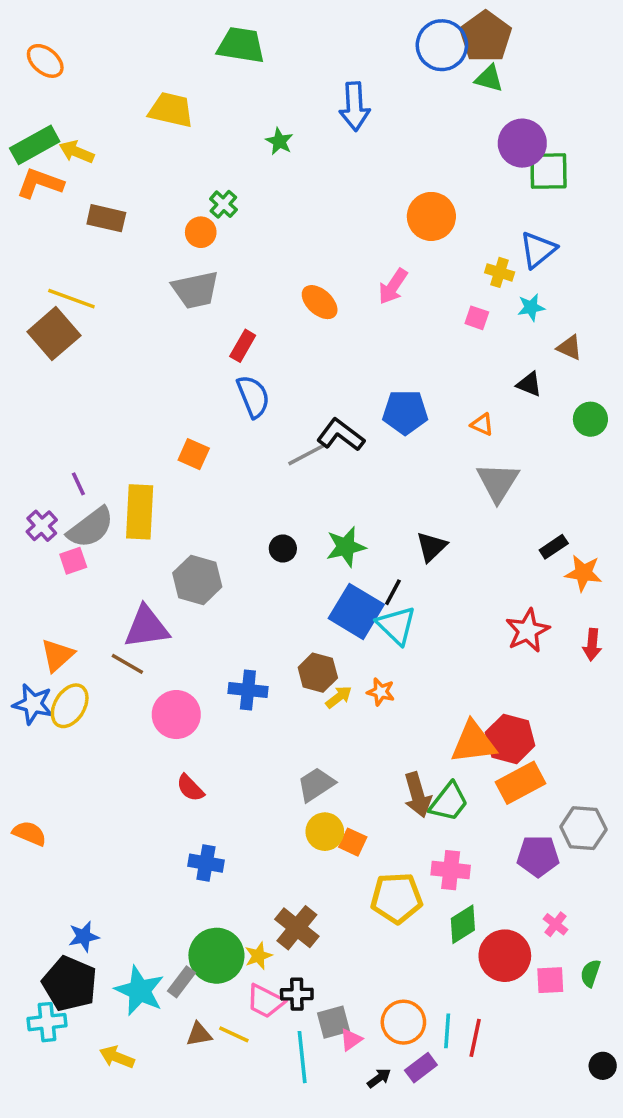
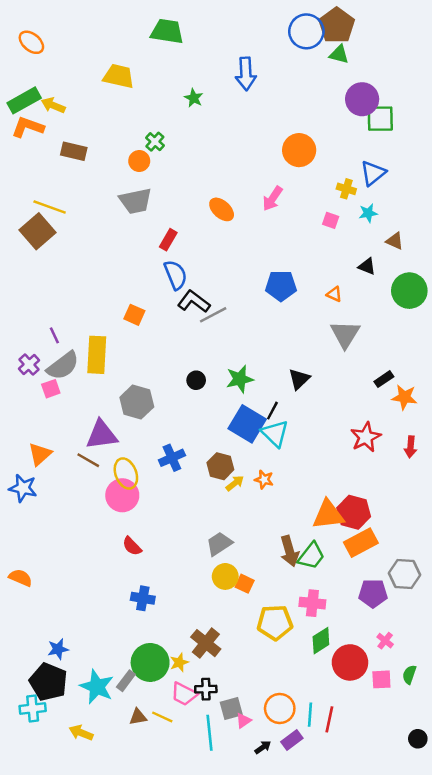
green circle: (590, 419) -> (409, 291), size x1.5
black L-shape: (341, 435) -> (194, 301), moved
blue cross: (248, 690) -> (172, 458), moved, turned -30
yellow ellipse: (70, 706) -> (126, 474), moved, turned -52

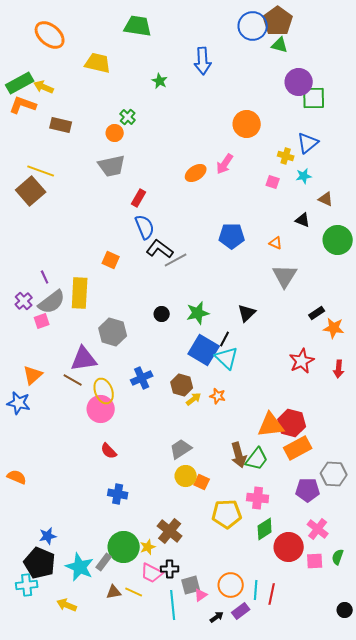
orange ellipse: (31, 42) -> (50, 35), moved, size x1.4
orange ellipse: (222, 209) -> (196, 173), moved, turned -75
pink cross: (385, 641) -> (318, 529), size x1.5

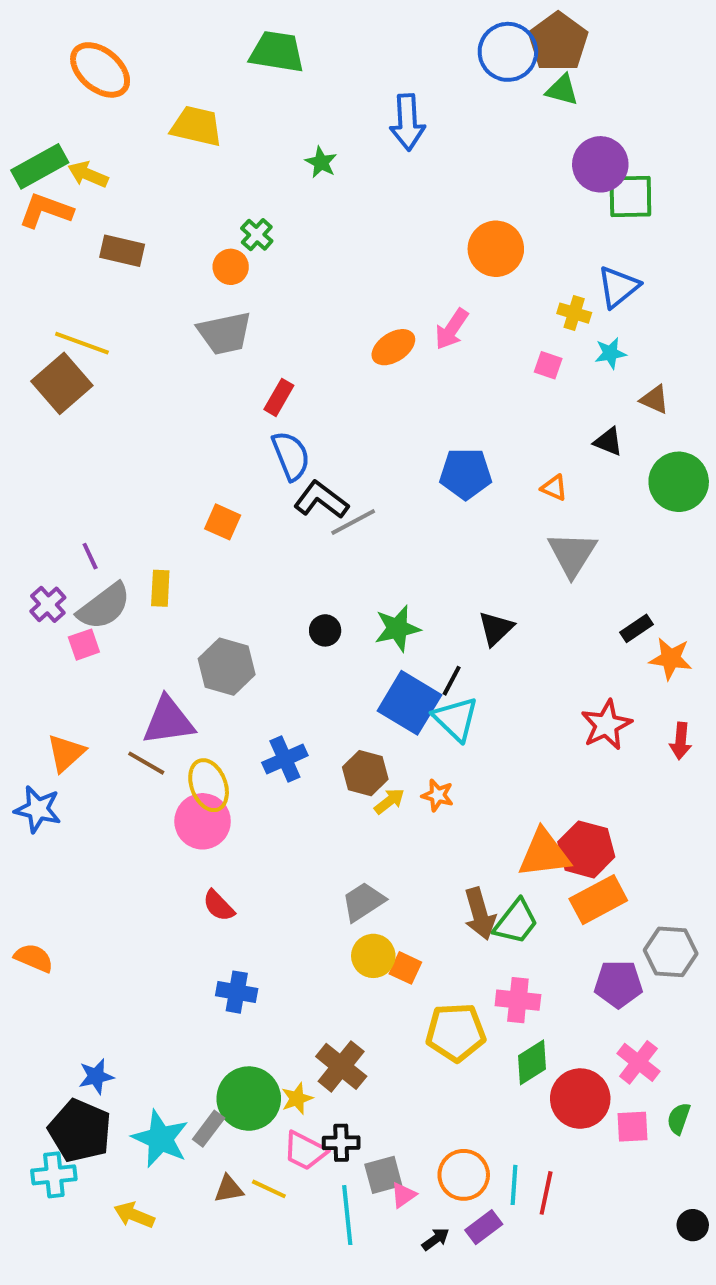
yellow rectangle: (80, 293) -> (160, 588), size x0.6

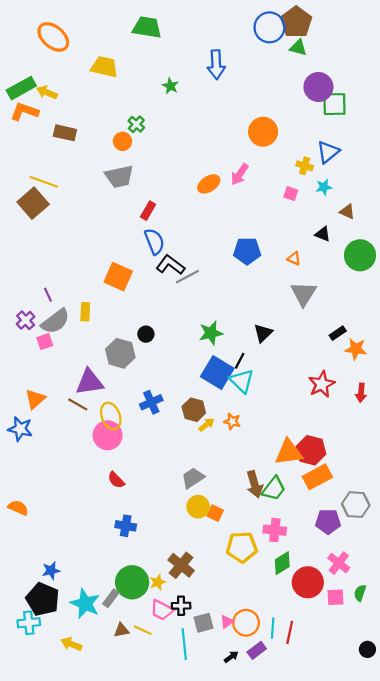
orange square: (223, 522) -> (118, 277), size x1.5
black circle: (325, 630) -> (146, 334), moved
pink triangle: (403, 1195) -> (227, 622), moved

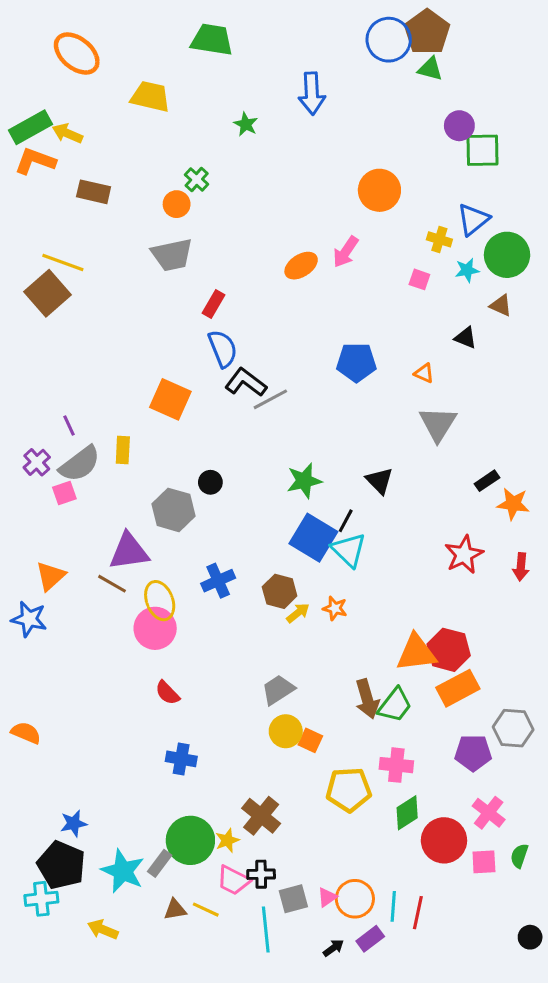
purple circle: (318, 87) -> (459, 126), size x0.7
green circle: (360, 255) -> (507, 255), moved
black triangle: (263, 333) -> (379, 481), turned -30

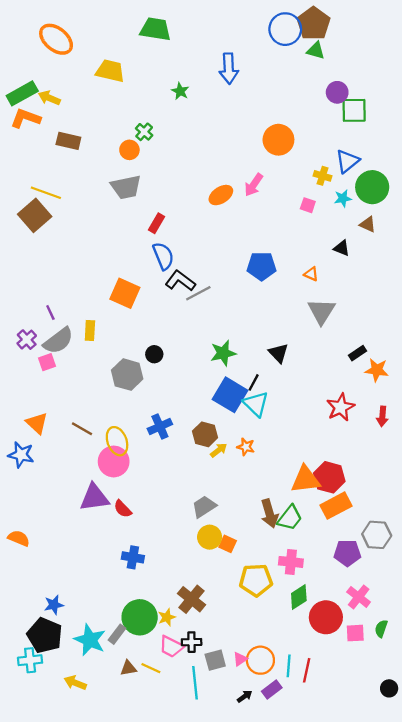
purple triangle: (129, 551) -> (94, 498), moved
orange triangle: (51, 576) -> (37, 423), turned -35

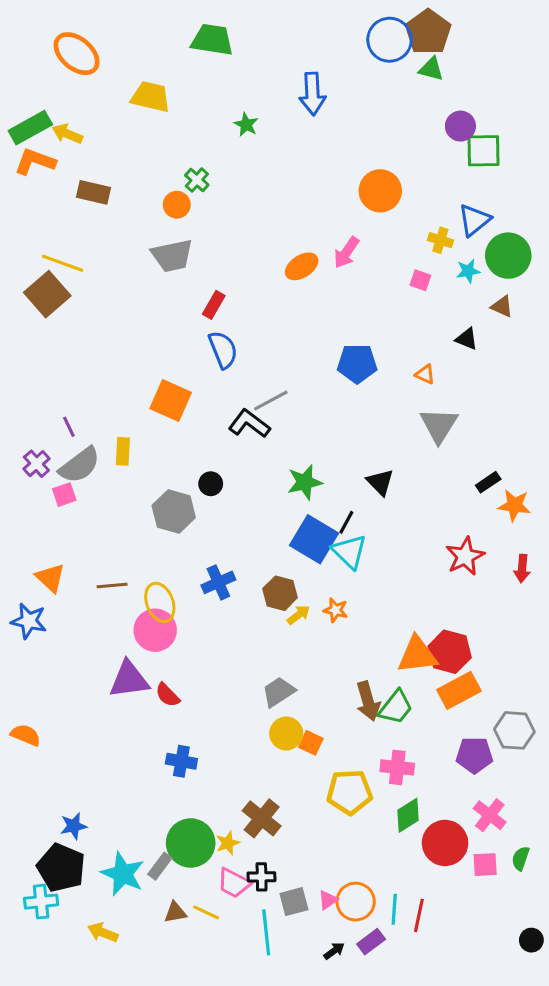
black L-shape: (180, 281) -> (249, 424), moved
brown line: (82, 429) -> (112, 586), turned -35

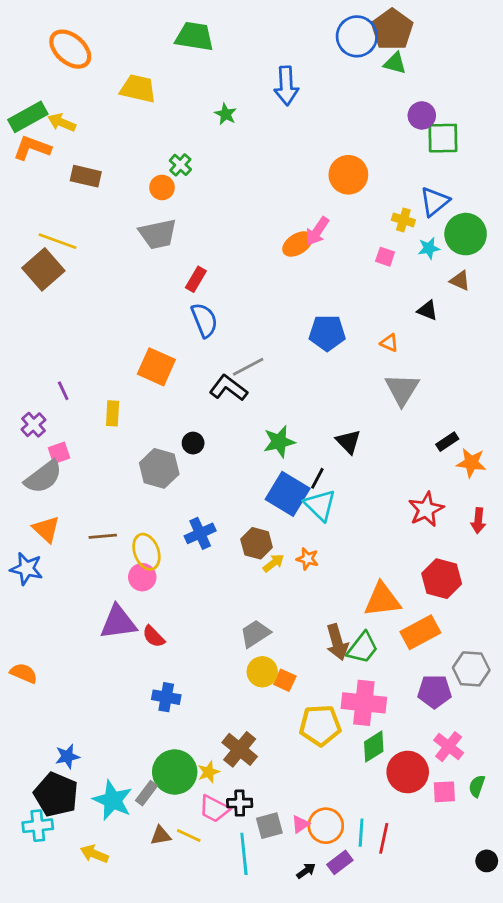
orange ellipse: (302, 266) -> (298, 244), moved
gray semicircle: (80, 465) -> (43, 477), moved
pink circle: (155, 630) -> (142, 577), size x0.7
red hexagon: (450, 652) -> (442, 579), moved
pink cross: (397, 767) -> (364, 703), size x1.4

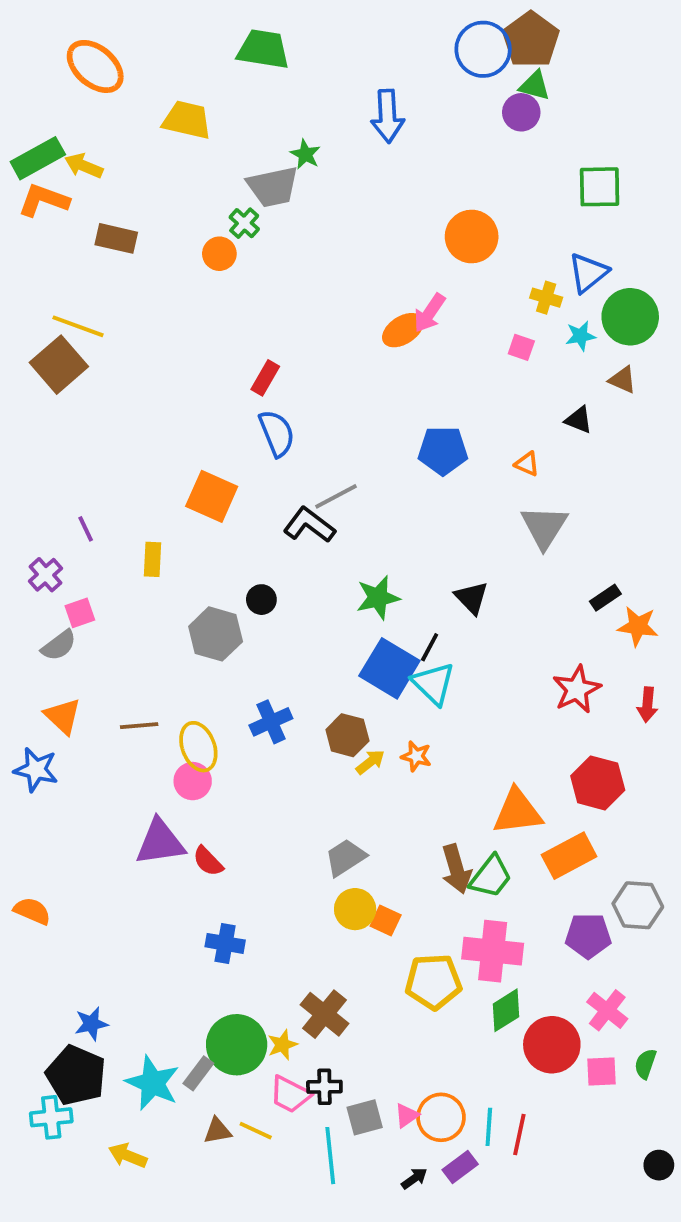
purple circle: (422, 115) -> (521, 112), moved
gray trapezoid: (158, 234) -> (273, 187), moved
gray semicircle: (43, 477) -> (59, 645), size x0.7

